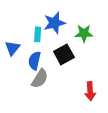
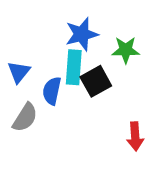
cyan rectangle: (38, 34) -> (74, 67), moved, size x1.5
gray semicircle: (40, 79) -> (25, 118), moved

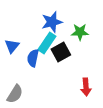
cyan rectangle: (74, 67) -> (47, 43), turned 30
gray semicircle: (25, 118) -> (15, 94), moved

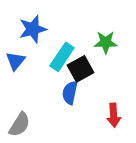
blue star: (52, 22) -> (33, 29), moved
blue semicircle: (33, 58) -> (70, 93), moved

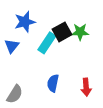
black square: (80, 69) -> (62, 32), moved
blue semicircle: (70, 93) -> (53, 83), moved

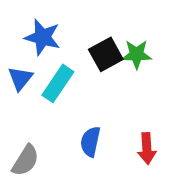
blue star: (25, 22) -> (43, 37), turned 30
cyan rectangle: (47, 43) -> (58, 83), moved

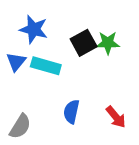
cyan rectangle: (58, 83) -> (46, 66), turned 72
red arrow: (147, 148) -> (116, 117), turned -35

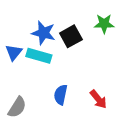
blue star: (34, 29) -> (43, 33), moved
green star: (108, 43) -> (104, 24), moved

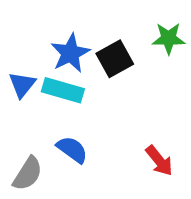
blue star: (43, 33) -> (70, 53), turned 30
blue semicircle: (61, 95) -> (72, 150), moved, turned 114

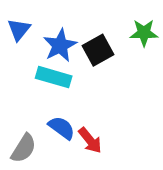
blue triangle: (22, 85) -> (19, 30), moved
red arrow: (159, 161) -> (90, 140), moved

